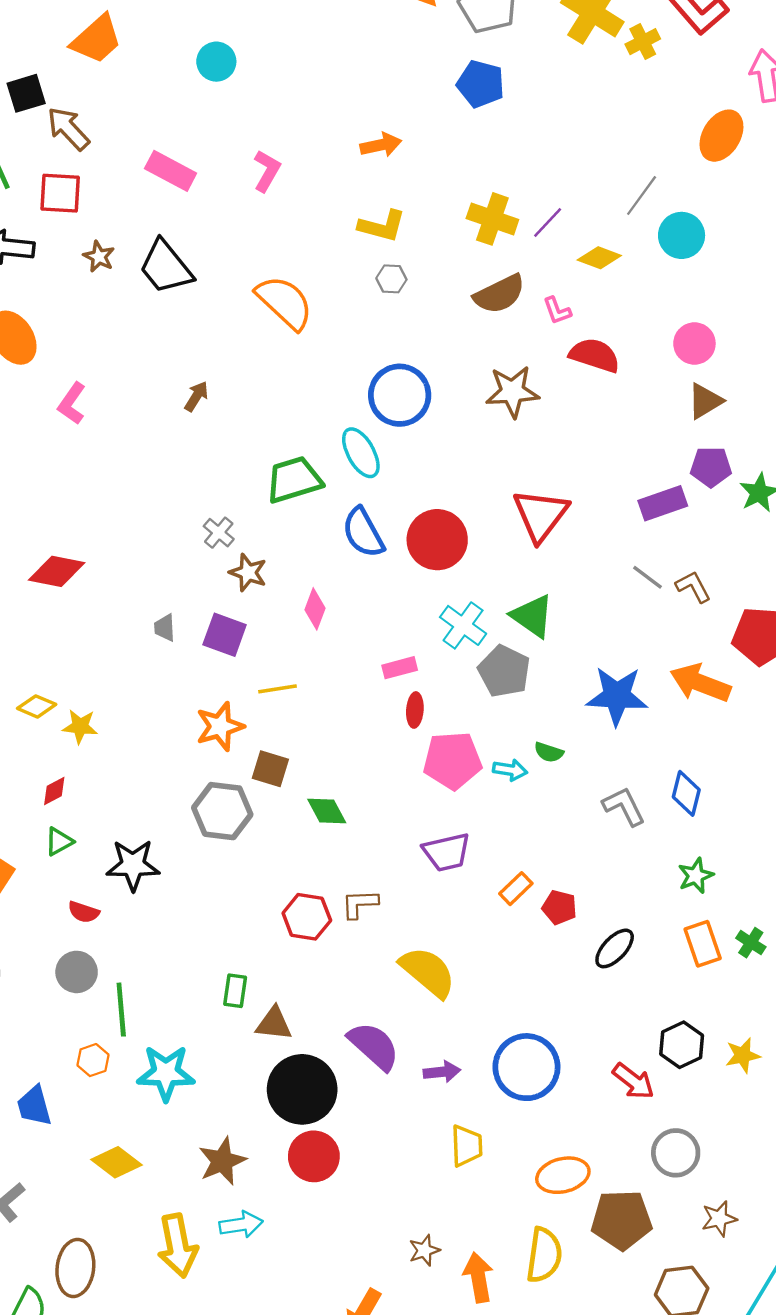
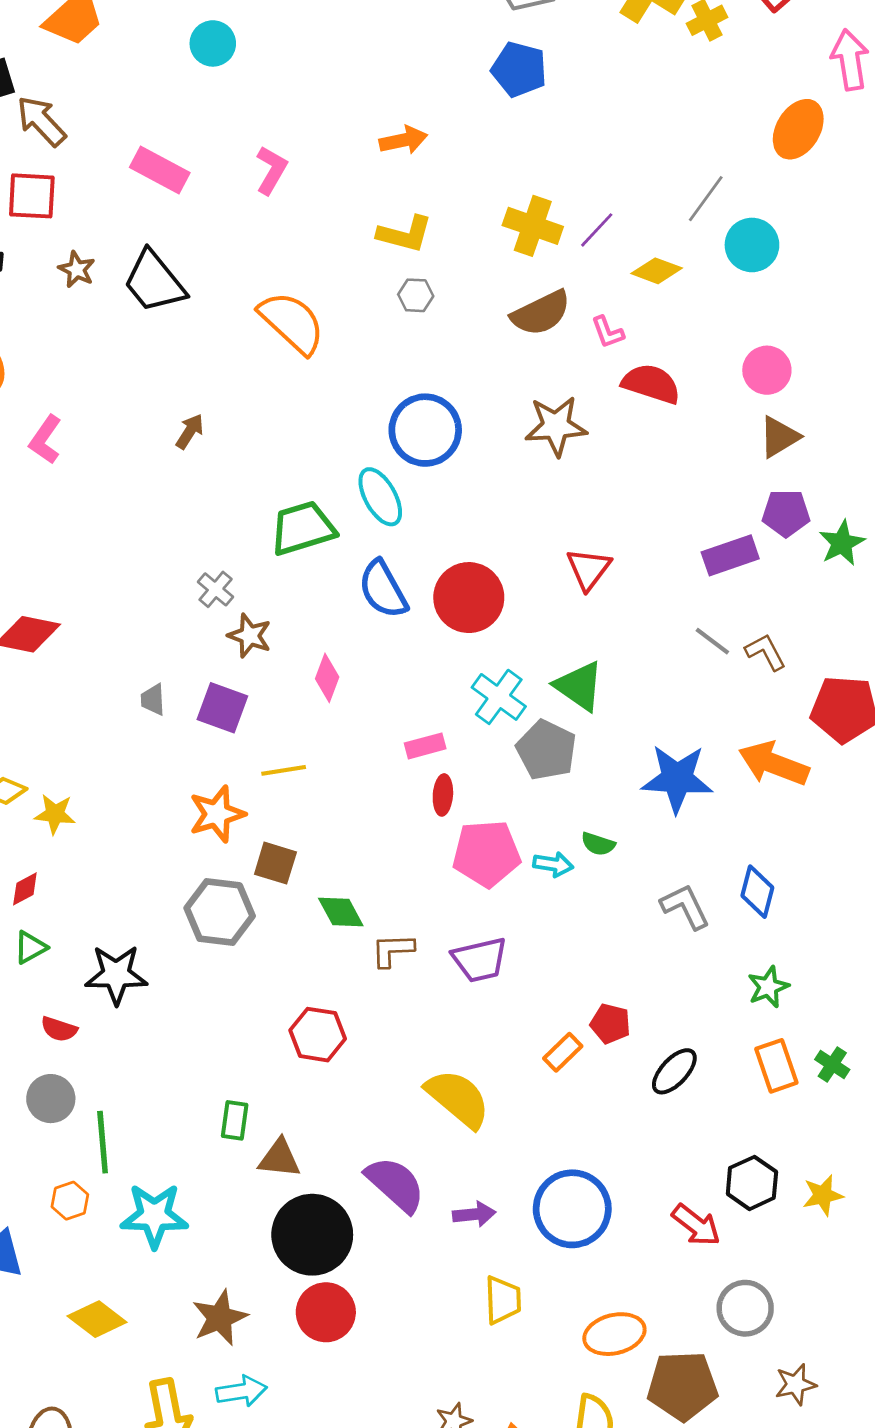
red triangle: (541, 515) -> (589, 569), size x0.7
orange rectangle: (516, 889) -> (563, 1052), moved
brown L-shape: (360, 904) -> (393, 950), moved

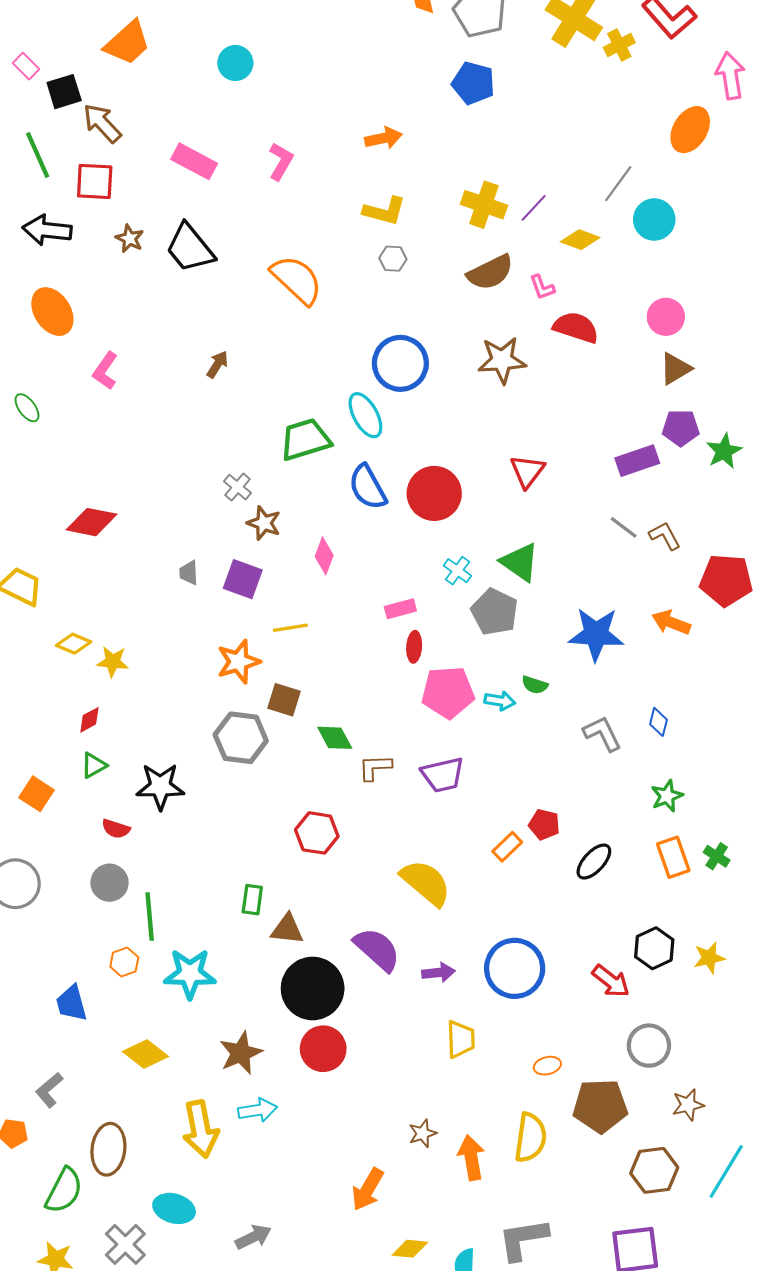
cyan cross: (499, 697) -> (457, 571), size x0.7
orange arrow: (774, 764) -> (671, 622), size x0.7
blue diamond: (757, 892) -> (658, 722), size x0.7
orange ellipse: (614, 1334) -> (547, 1066), size x0.6

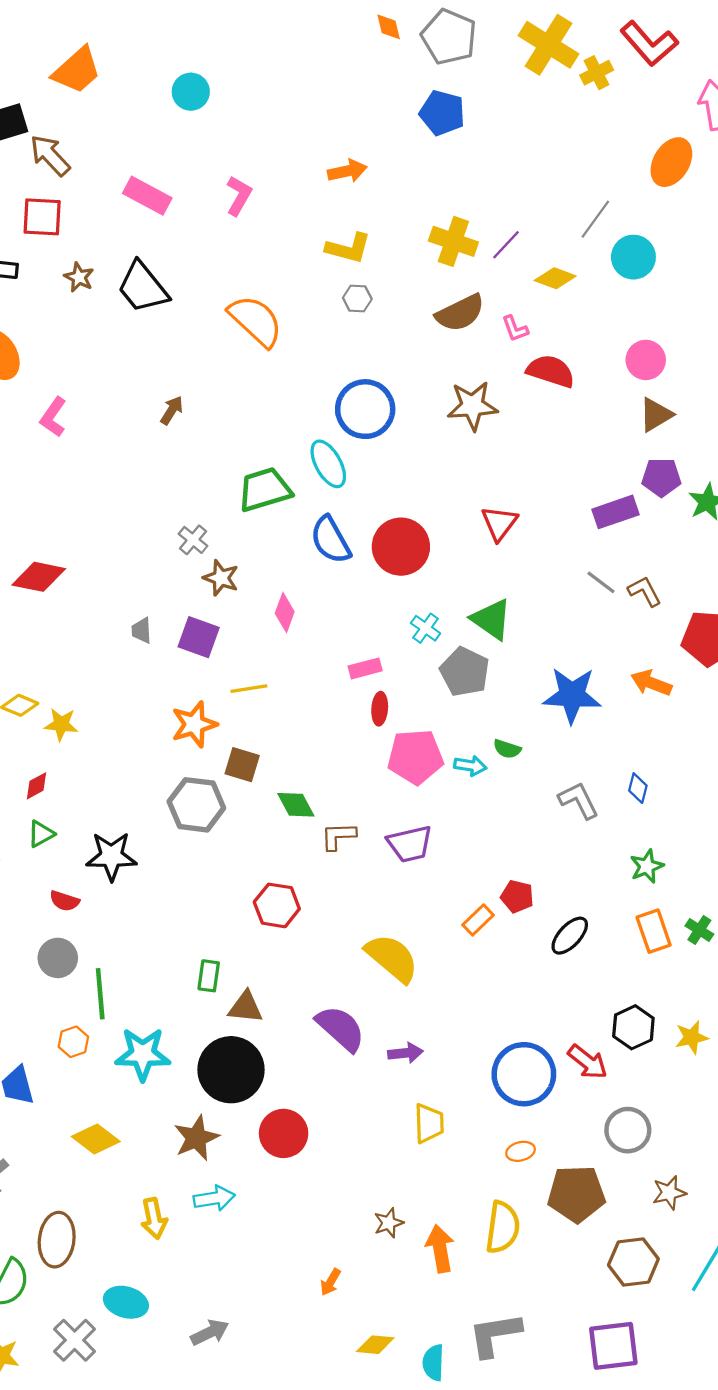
blue circle: (515, 968) -> (524, 1074), moved
black circle: (313, 988) -> (231, 1070), moved
yellow arrow: (200, 1129) -> (154, 1218), size x0.7
orange arrow: (368, 1189) -> (330, 1282), size x0.6

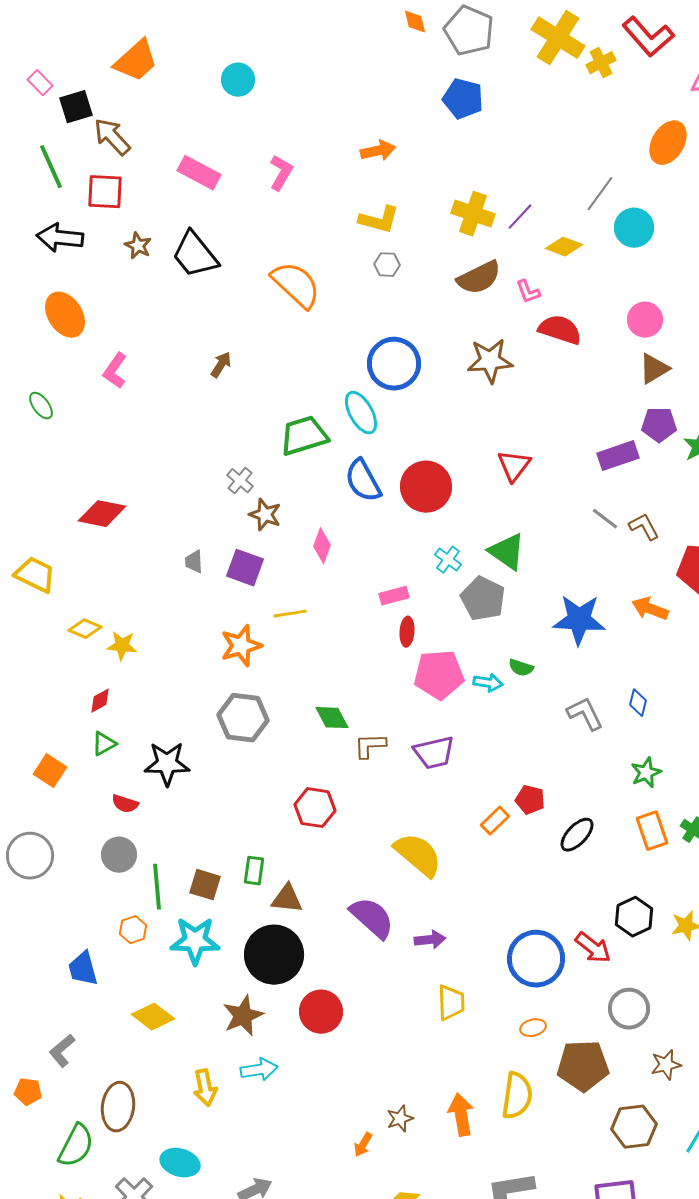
brown square: (242, 765) -> (205, 885), moved
brown star: (389, 1223) -> (400, 1119), moved

